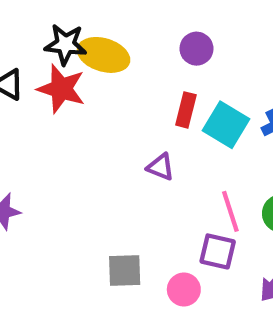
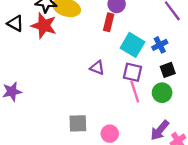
red rectangle: (186, 110) -> (109, 22), moved
purple square: (218, 251) -> (132, 72), moved

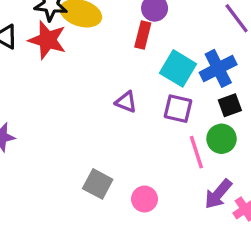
blue cross: (160, 45) -> (218, 68), size x1.5
pink line: (135, 92) -> (196, 152), moved
gray square: (78, 123) -> (98, 184), turned 30

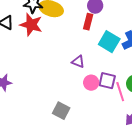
purple square: (178, 109) -> (107, 81), moved
pink circle: (145, 199) -> (91, 83), moved

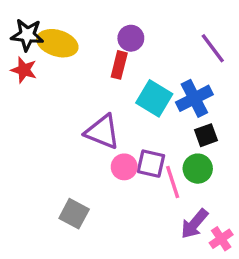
red star: (31, 25) -> (24, 70), size x0.7
purple triangle: (78, 62) -> (102, 132), size x1.6

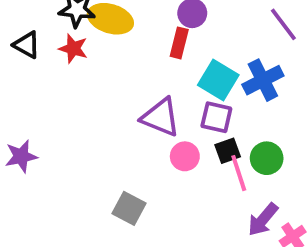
black square: (206, 135) -> (228, 151), moved
purple square: (151, 164) -> (216, 117), moved

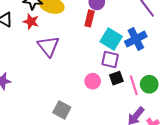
purple triangle: (161, 117) -> (48, 46), moved, turned 30
green circle: (267, 158) -> (149, 84), moved
pink line: (239, 173) -> (134, 85), moved

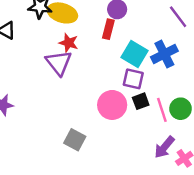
red star: (31, 22) -> (69, 43), moved
pink circle: (93, 81) -> (112, 105), size x1.5

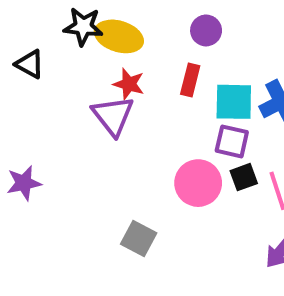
red rectangle: (108, 29) -> (190, 80), moved
cyan square: (135, 54) -> (234, 102), turned -30

